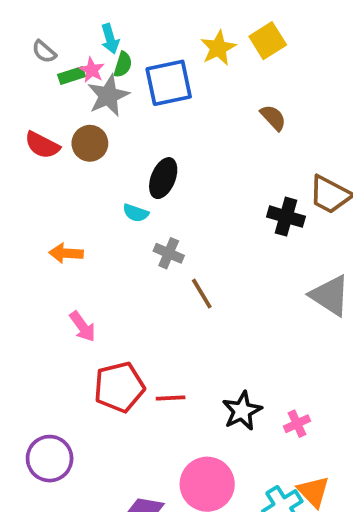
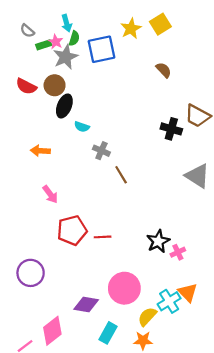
black ellipse: (163, 178) -> (64, 106), moved
black star: (242, 411) -> (158, 241), moved

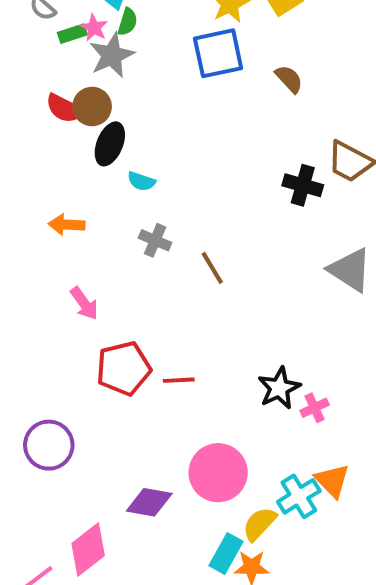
blue square: (101, 49) -> (218, 53), moved
red semicircle: (26, 86) -> (65, 108), moved
gray cross: (101, 151) -> (155, 240), moved
cyan rectangle: (108, 333) -> (226, 553), moved

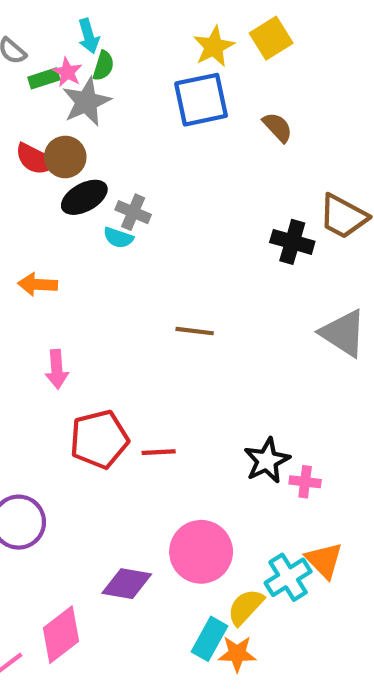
black ellipse: (110, 144) -> (84, 197), turned 39
gray cross: (155, 240) -> (133, 212), moved
brown line: (212, 268) -> (195, 331), turned -52
pink arrow: (84, 303) -> (57, 369), turned 32
pink cross: (315, 408) -> (305, 482), turned 32

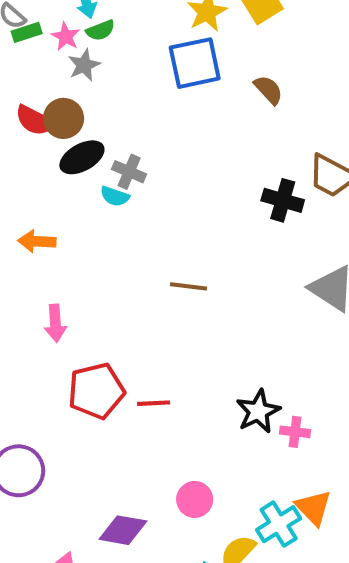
green semicircle: (103, 66) -> (100, 30), turned 52
green rectangle: (44, 78) -> (27, 32), moved
gray star: (86, 102) -> (84, 65), size x0.7
pink circle: (201, 552) -> (195, 499), size x0.6

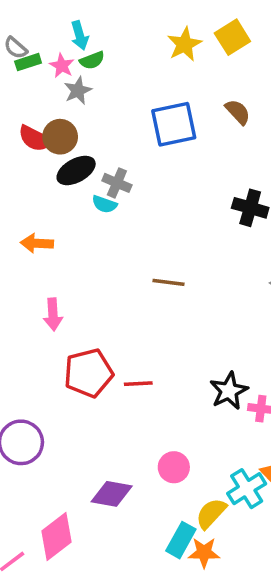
blue square: (195, 63) -> (174, 124), moved

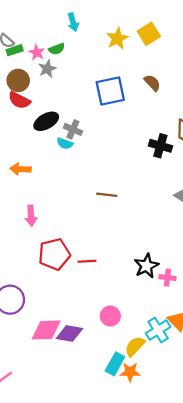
cyan arrow: (80, 35) -> (73, 22), moved
brown circle: (60, 137) -> (18, 80), moved
pink diamond: (57, 537) -> (46, 330), moved, turned 36

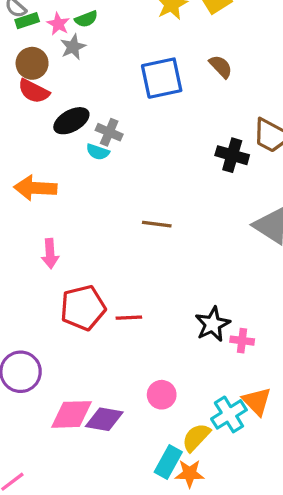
orange arrow: (21, 169) -> (35, 188), size x1.4

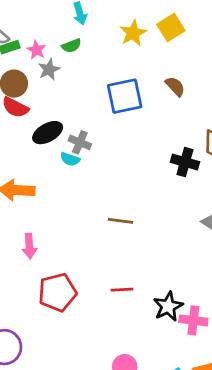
green semicircle: (86, 19) -> (71, 46), moved
red line: (129, 318) -> (122, 290), moved
pink cross: (242, 341) -> (193, 320), size x1.4

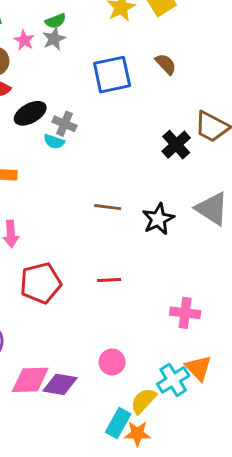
pink star: (36, 50) -> (24, 40), moved
gray star: (49, 70) -> (54, 39), moved
black cross: (185, 162) -> (176, 145), turned 32
black star: (168, 306) -> (158, 219), moved

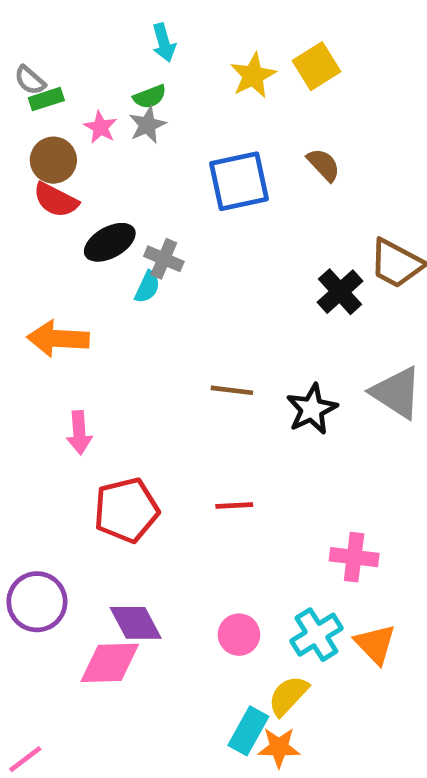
cyan semicircle: (54, 142) -> (147, 287), turned -84
cyan cross: (173, 380) -> (316, 635), moved
purple diamond: (60, 384) -> (136, 623), moved, turned 52

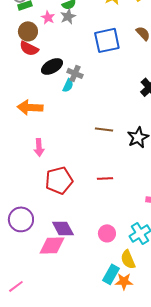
yellow semicircle: (288, 696) -> (128, 259), turned -66

